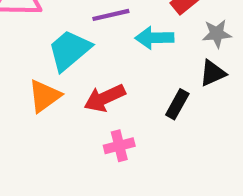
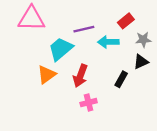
red arrow: (105, 98) -> (80, 76), turned -45

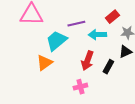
red arrow: (80, 76) -> (87, 61), moved

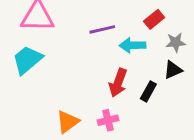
cyan trapezoid: (56, 41) -> (27, 60), moved
orange triangle: (44, 63) -> (68, 122), moved

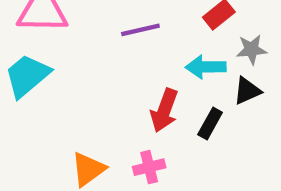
cyan arrow: (132, 45) -> (206, 67), moved

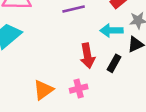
red arrow: (164, 110) -> (87, 56), turned -30

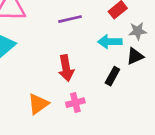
red arrow: (87, 56) -> (66, 68), moved

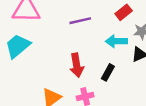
black rectangle: (112, 76) -> (108, 72), moved

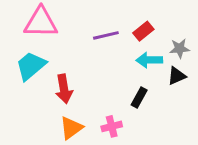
red rectangle: (124, 12) -> (143, 31), moved
red arrow: (77, 65) -> (64, 89), moved

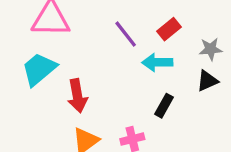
purple line: (106, 35) -> (126, 34), turned 65
cyan arrow: (149, 60) -> (157, 62), moved

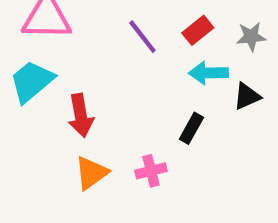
gray star: (211, 49) -> (251, 37), moved
cyan arrow: (157, 62) -> (208, 73), moved

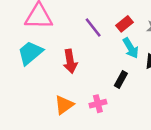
cyan arrow: (208, 73) -> (131, 48), turned -120
red arrow: (81, 115) -> (70, 61), moved

